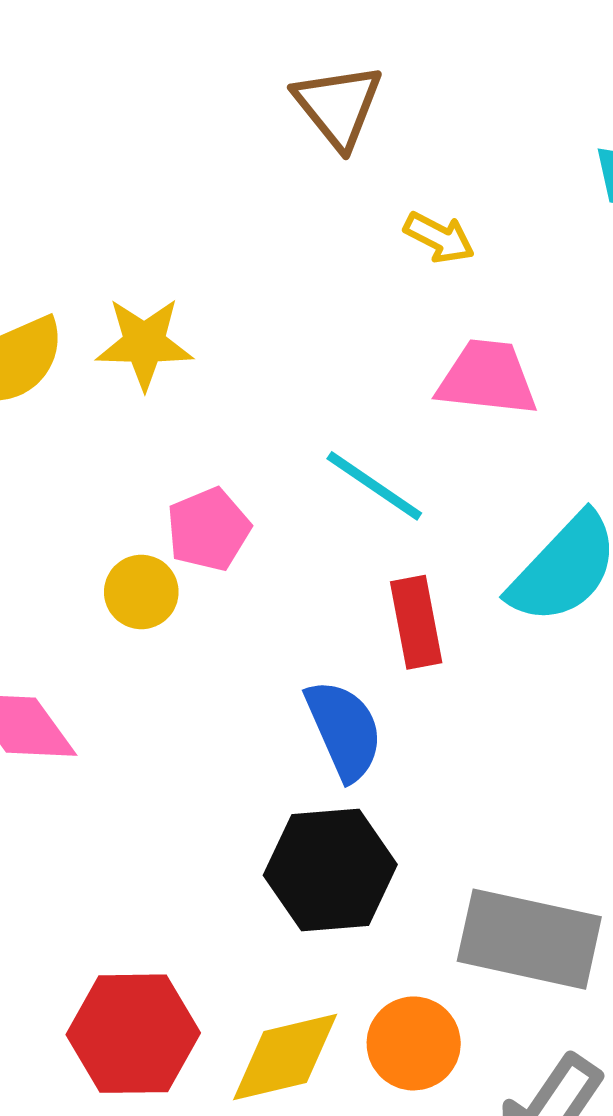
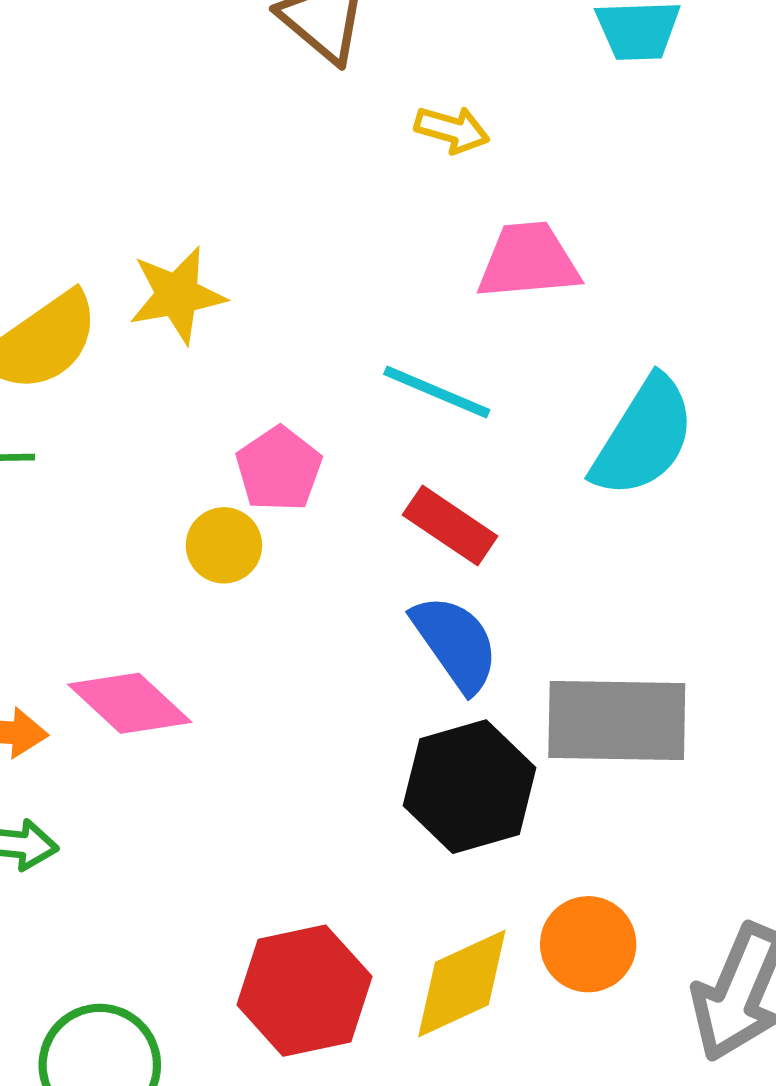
red rectangle: (416, 622) -> (450, 526), moved, turned -34
gray rectangle: (529, 939) -> (617, 721), moved

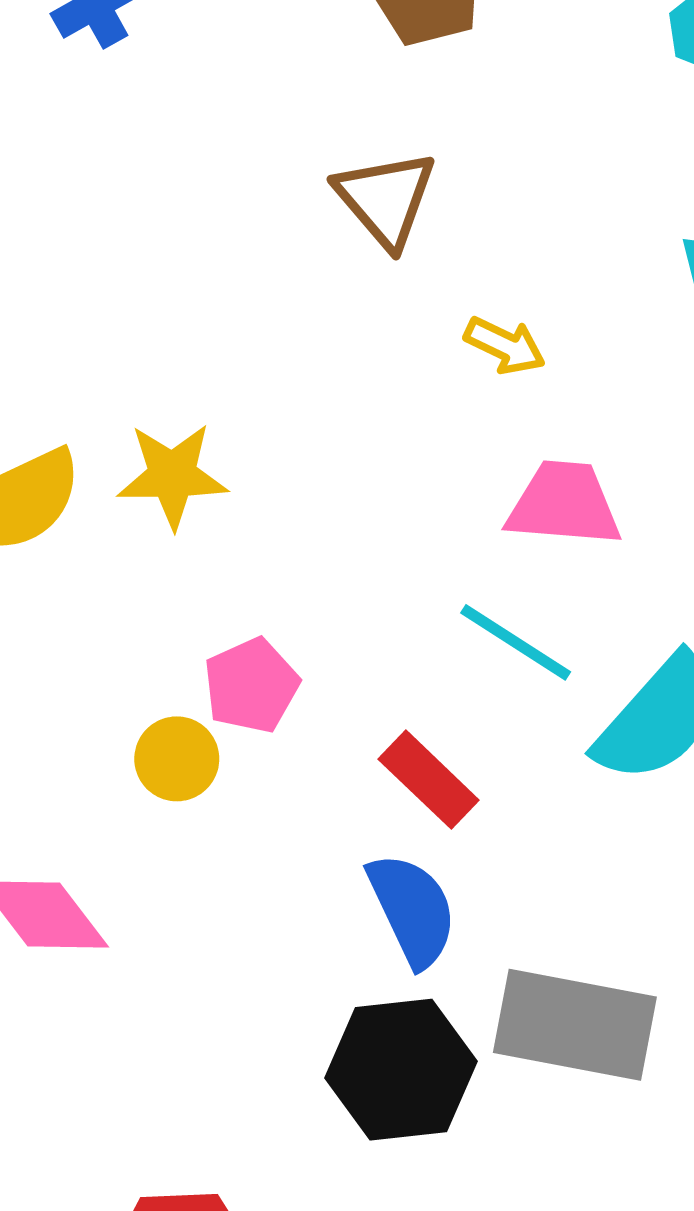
cyan line: (437, 392) -> (516, 642), moved

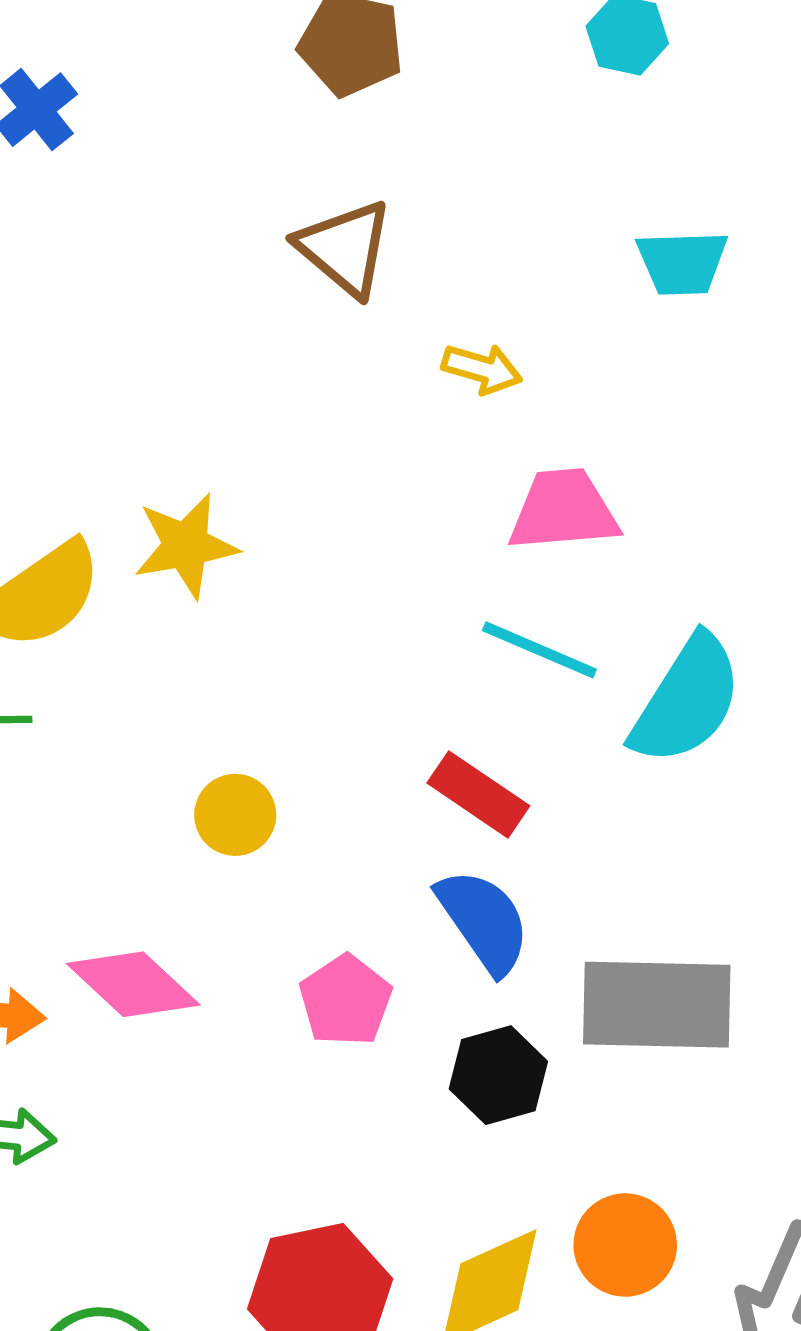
pink pentagon: (251, 685) -> (346, 1000), moved
black hexagon: (401, 1070) -> (498, 1075), size x0.7

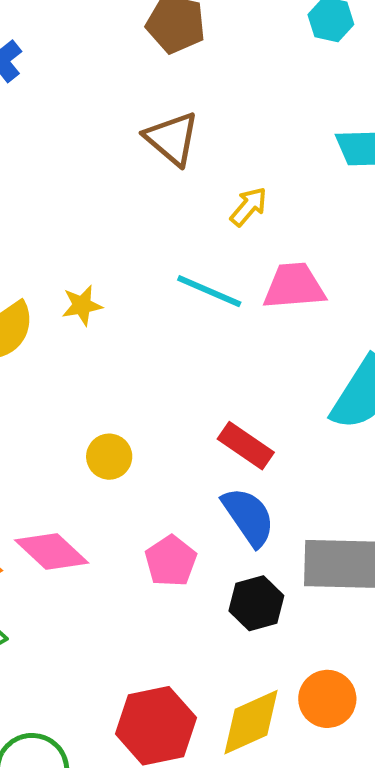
yellow arrow: (482, 369) -> (249, 207), turned -66
yellow star: (186, 546) -> (82, 305), size x0.7
cyan line: (539, 650) -> (209, 291), moved

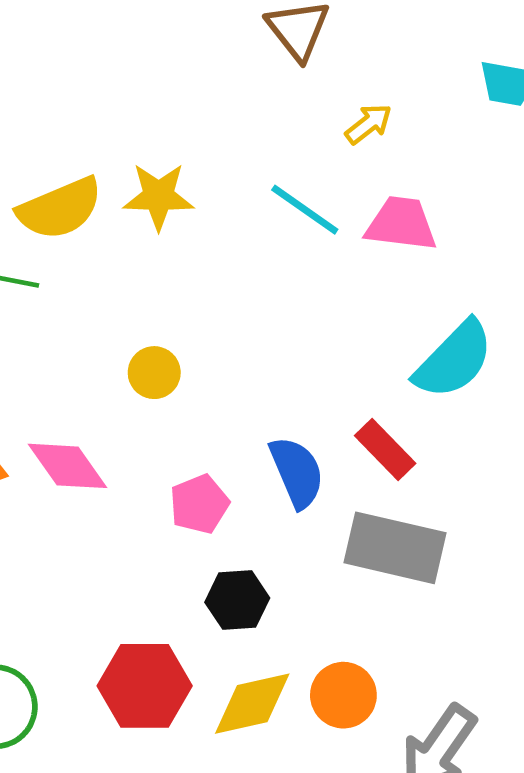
yellow star: (82, 305) -> (159, 196), size x1.5
red rectangle: (246, 446) -> (385, 450), moved
black hexagon: (256, 603) -> (237, 600), moved

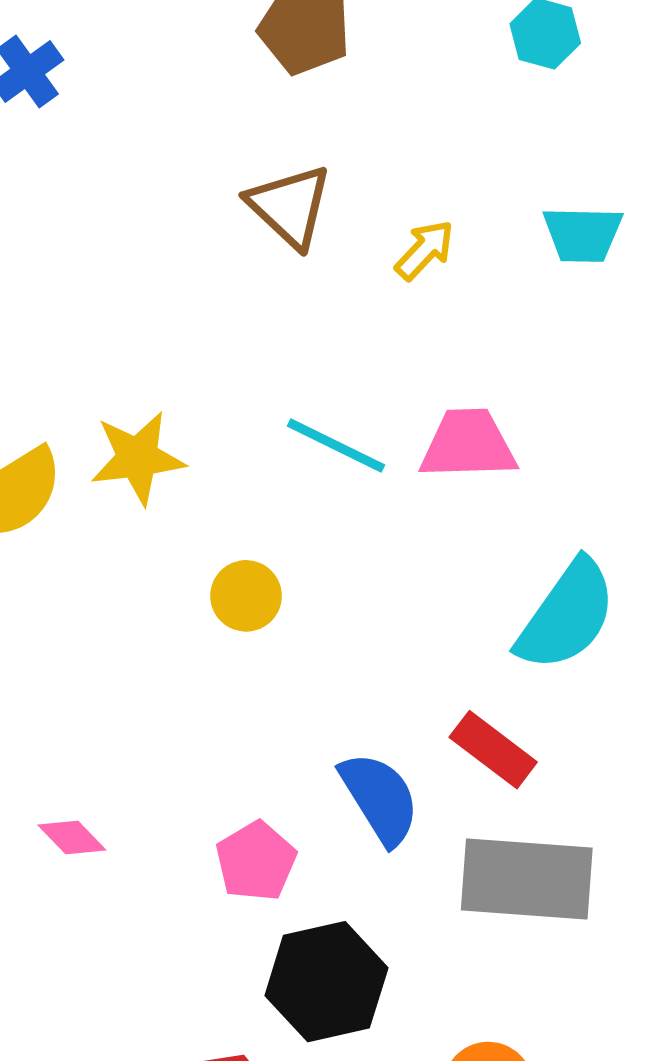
yellow arrow: (368, 124) -> (425, 250), moved
yellow circle: (154, 373) -> (246, 596), moved
pink diamond: (68, 466) -> (72, 837), size x0.6
black hexagon: (237, 600) -> (326, 982), size x1.4

